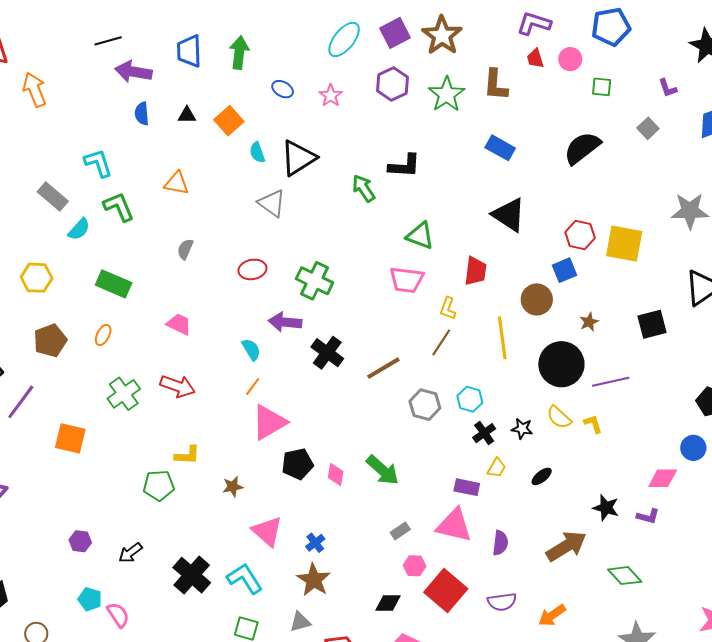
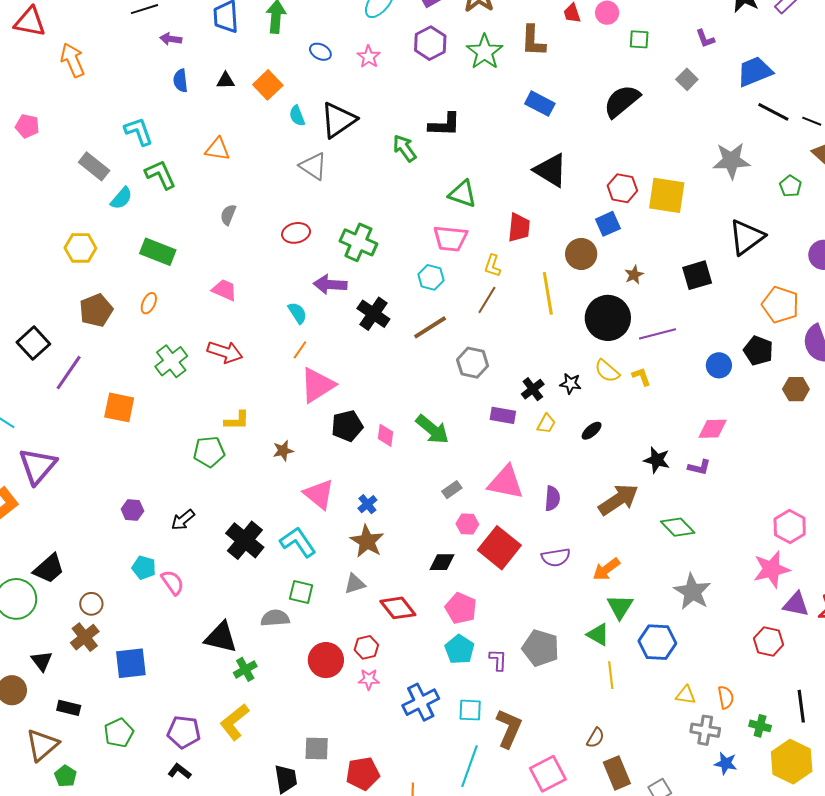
purple arrow: (133, 72) -> (171, 39), size x0.6
cyan hexagon: (470, 399) -> (431, 277), moved
blue circle: (693, 448) -> (719, 365), moved
purple rectangle: (467, 487) -> (503, 415), moved

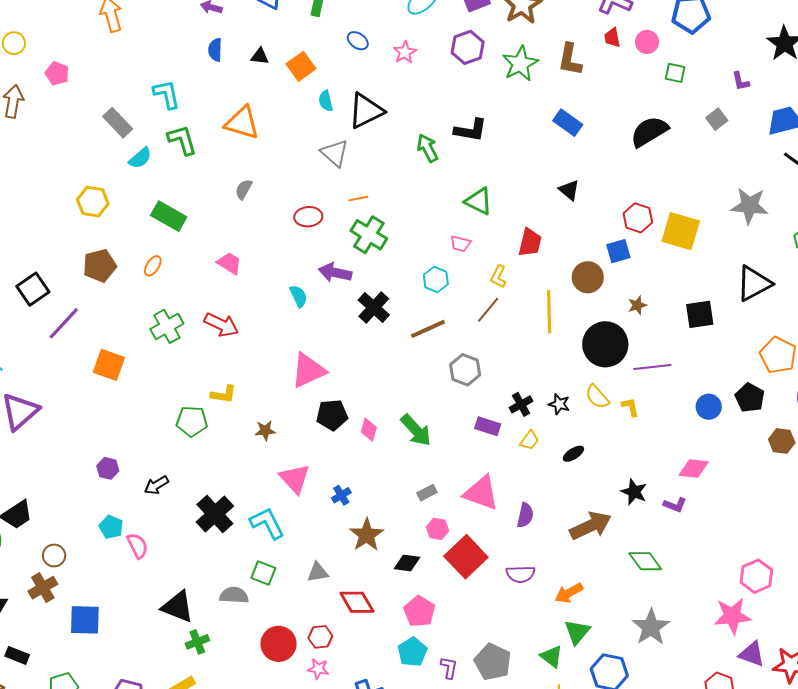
orange triangle: (217, 149) -> (242, 123), size x1.4
black triangle: (551, 170) -> (569, 190), size x0.6
pink trapezoid: (450, 238) -> (460, 244), size x0.6
orange line: (300, 350) -> (358, 199), moved, turned 36
brown star: (367, 541) -> (367, 535), moved

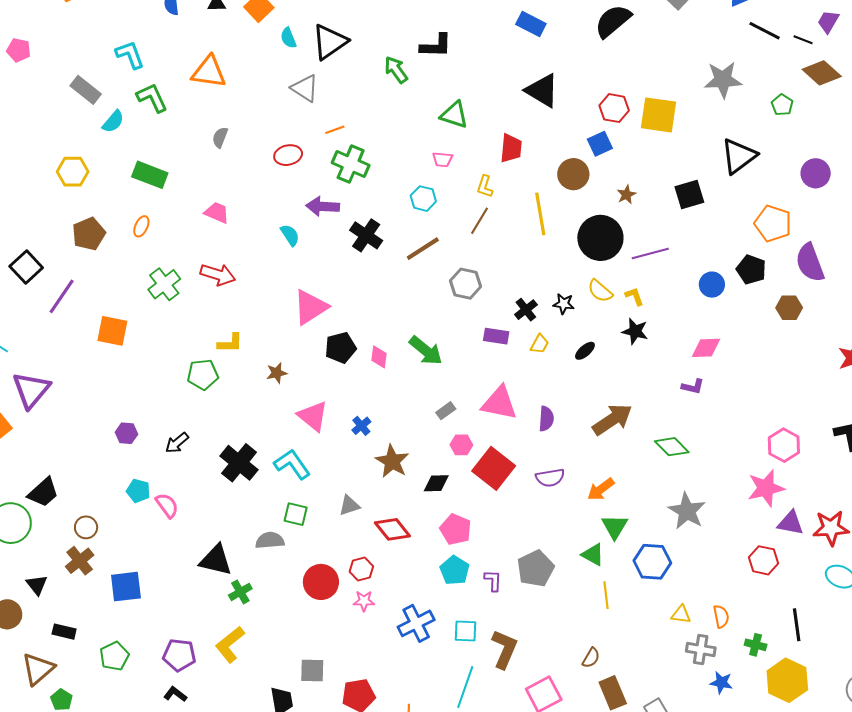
black triangle: (569, 190) -> (542, 91), size x1.6
black star: (634, 492) -> (635, 331), moved
gray pentagon: (493, 662) -> (536, 568), turned 30

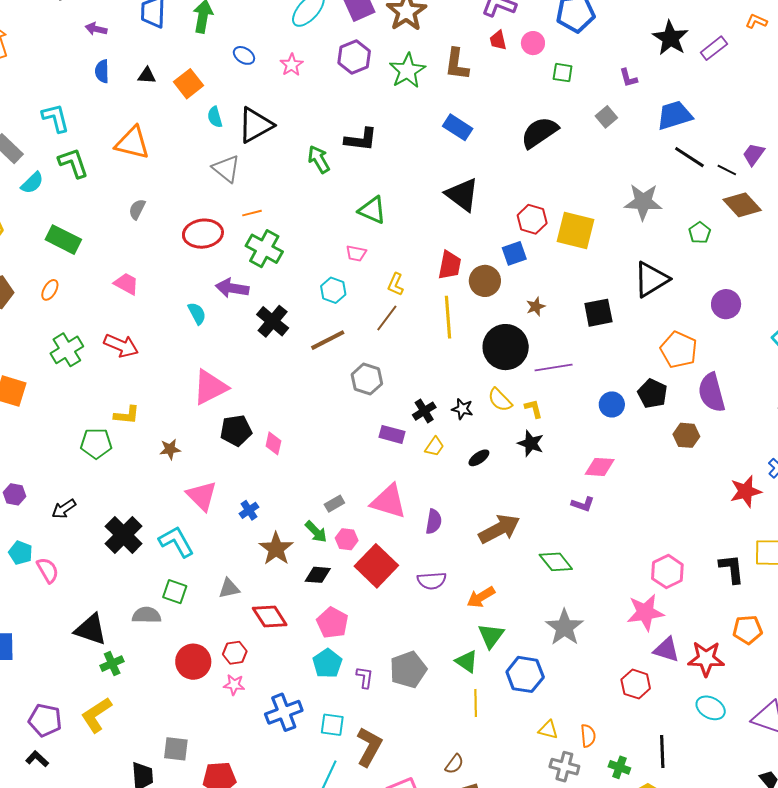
red trapezoid: (511, 148) -> (450, 265), moved
red ellipse: (288, 155) -> (203, 234), size x1.4
green arrow: (426, 351) -> (316, 532), moved, size x0.7

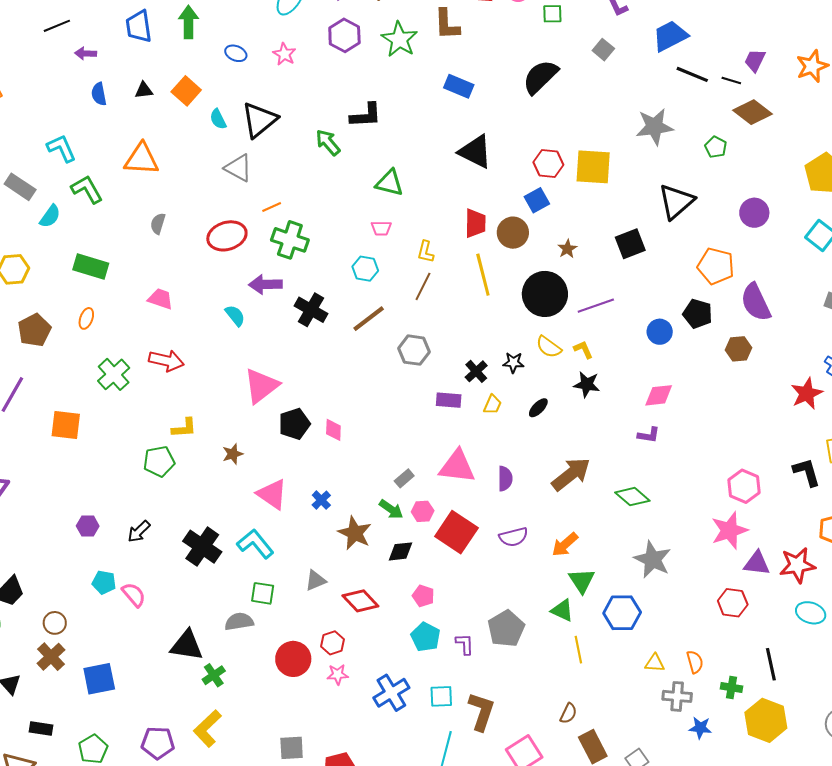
pink pentagon: (332, 623) -> (423, 596), size x0.7

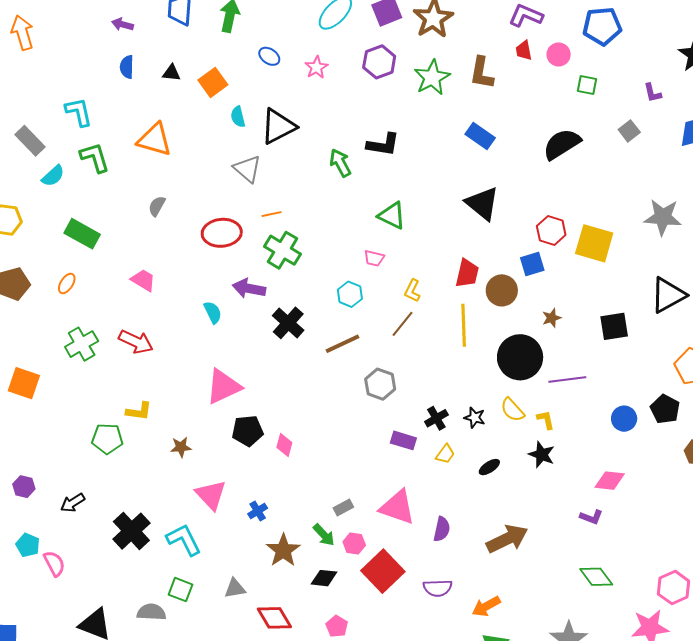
green diamond: (632, 497) -> (596, 577), moved

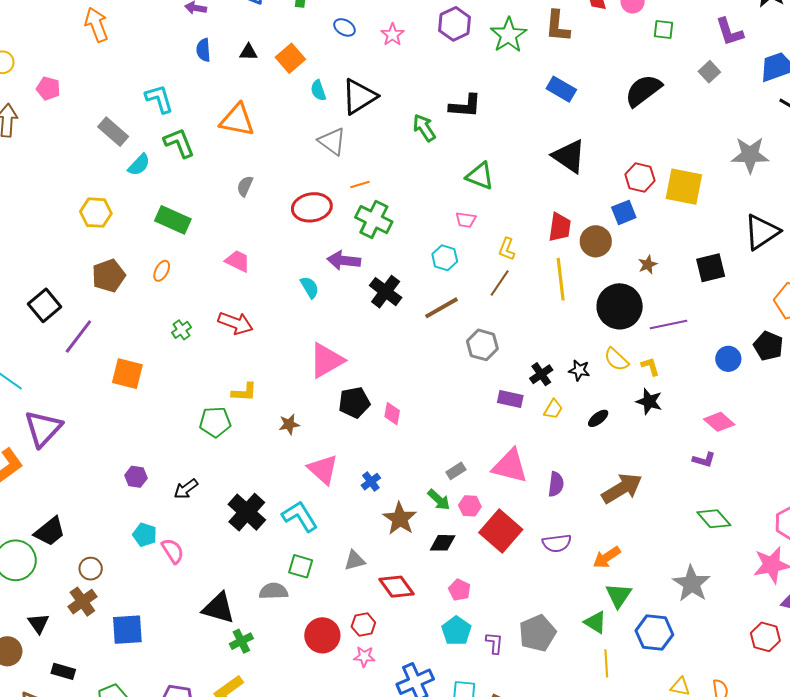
purple L-shape: (653, 93) -> (729, 32), size x1.5
green cross: (82, 344) -> (181, 330), size x0.6
pink diamond: (610, 481) -> (719, 422), turned 40

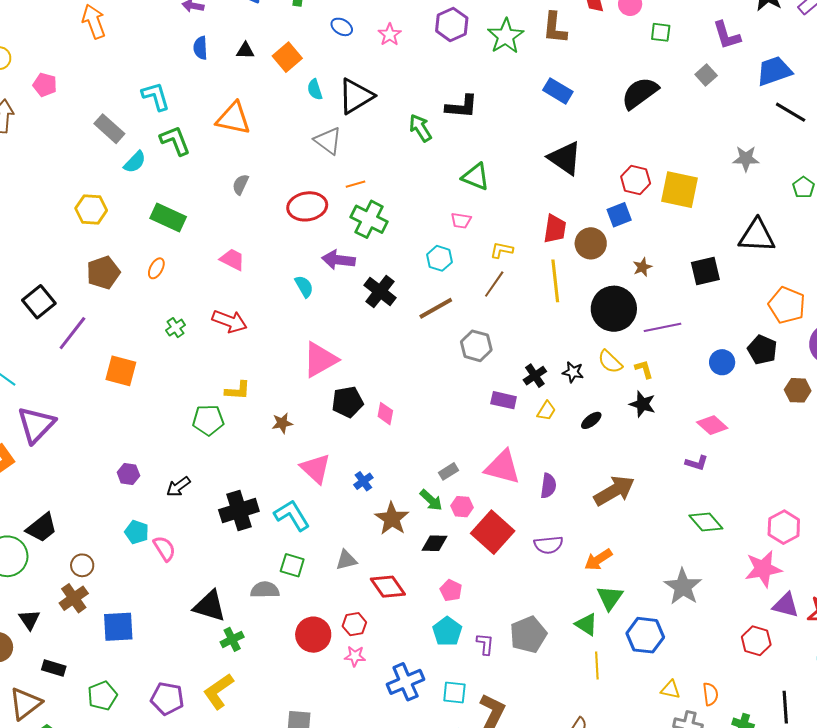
gray star: (750, 155) -> (746, 159), size x0.7
black triangle: (762, 232) -> (757, 236), turned 36
yellow L-shape: (507, 249) -> (502, 250), turned 80
black cross: (247, 512) -> (239, 511), turned 30

